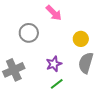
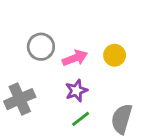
pink arrow: (54, 13) -> (75, 58), moved, turned -66
gray semicircle: (86, 63) -> (122, 119), moved

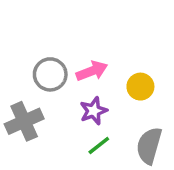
gray circle: (41, 47) -> (50, 74), moved
yellow circle: (115, 55) -> (140, 87), moved

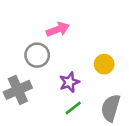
pink arrow: (92, 71) -> (58, 29), moved

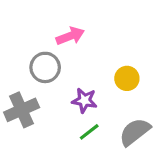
purple star: (69, 82) -> (84, 100), turned 30
gray semicircle: (111, 108) -> (135, 132), turned 36

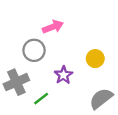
purple star: (84, 100) -> (63, 75), turned 30
green line: (89, 132) -> (41, 99), moved

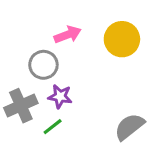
yellow circle: (95, 59) -> (122, 39), moved, size x1.5
purple star: (63, 75) -> (60, 96), moved, turned -30

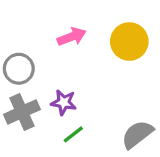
gray circle: (43, 65) -> (19, 69), moved
green line: (53, 127) -> (73, 134), moved

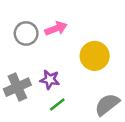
yellow circle: (129, 41) -> (95, 56), moved
gray circle: (19, 69) -> (26, 33), moved

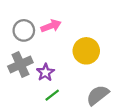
purple star: (50, 80) -> (45, 72), turned 30
gray cross: (17, 87) -> (20, 64), moved

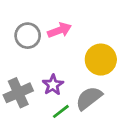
gray cross: (20, 64) -> (18, 93), moved
gray semicircle: (98, 95) -> (89, 98), moved

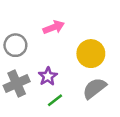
gray circle: (28, 36) -> (15, 45), moved
gray semicircle: (89, 98) -> (94, 88), moved

